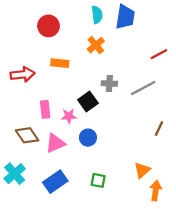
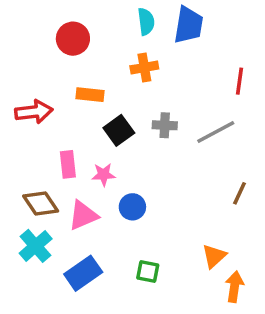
orange cross: (96, 45) -> (144, 67), turned 30
red line: (159, 54) -> (240, 81), turned -54
black square: (88, 101) -> (119, 130), moved
cyan cross: (15, 174) -> (36, 246), moved

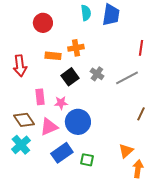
orange cross: (144, 67) -> (76, 48), moved
red arrow: (34, 112) -> (20, 66), turned 90
gray cross: (165, 125) -> (97, 74), turned 32
blue circle: (132, 207) -> (78, 122), size x1.6
blue rectangle: (83, 273) -> (62, 153), moved

